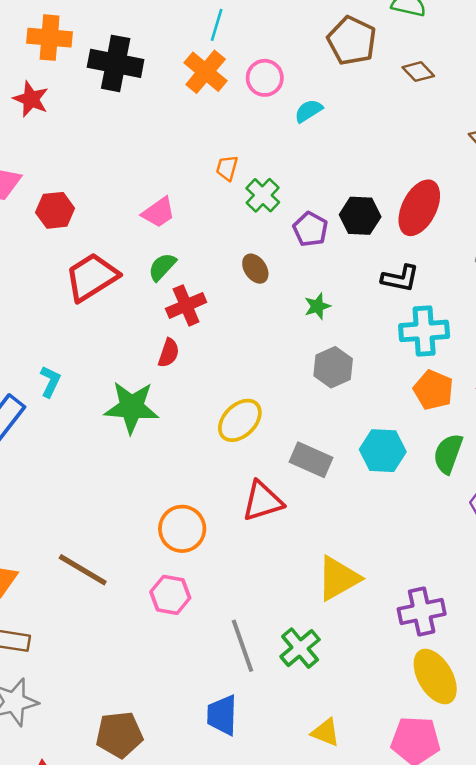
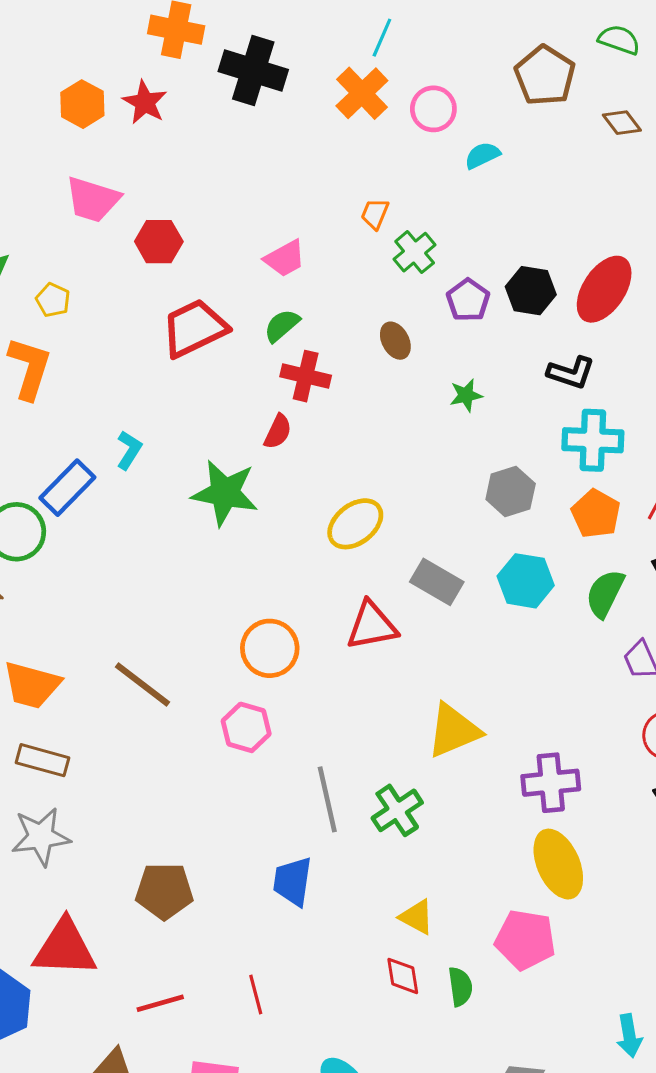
red cross: (186, 305) -> (306, 376), turned 30
gray hexagon: (333, 367) -> (511, 491), moved

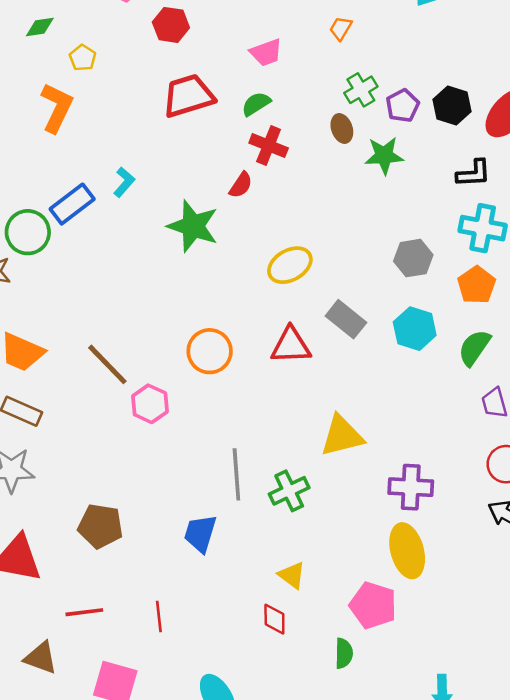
green cross: (415, 252) -> (361, 90), moved
black L-shape: (571, 373) -> (474, 173), turned -30
green star: (466, 395) -> (384, 156), moved, size x1.5
pink hexagon: (246, 727) -> (150, 404), moved
green semicircle: (460, 987) -> (344, 653), moved

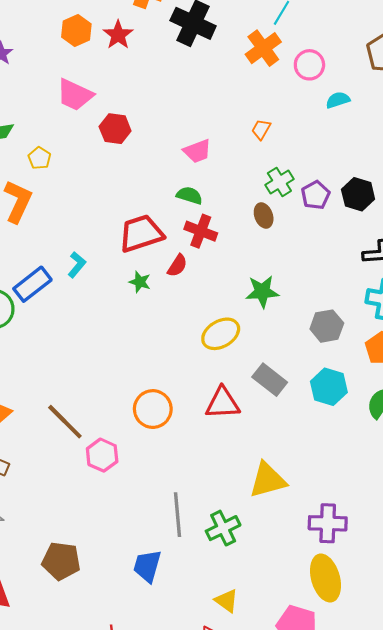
red trapezoid: (188, 96) -> (141, 233), moved
green semicircle: (256, 104) -> (189, 195), turned 50
green star: (384, 156) -> (262, 292), moved
green star: (193, 226) -> (140, 282), moved, size x0.5

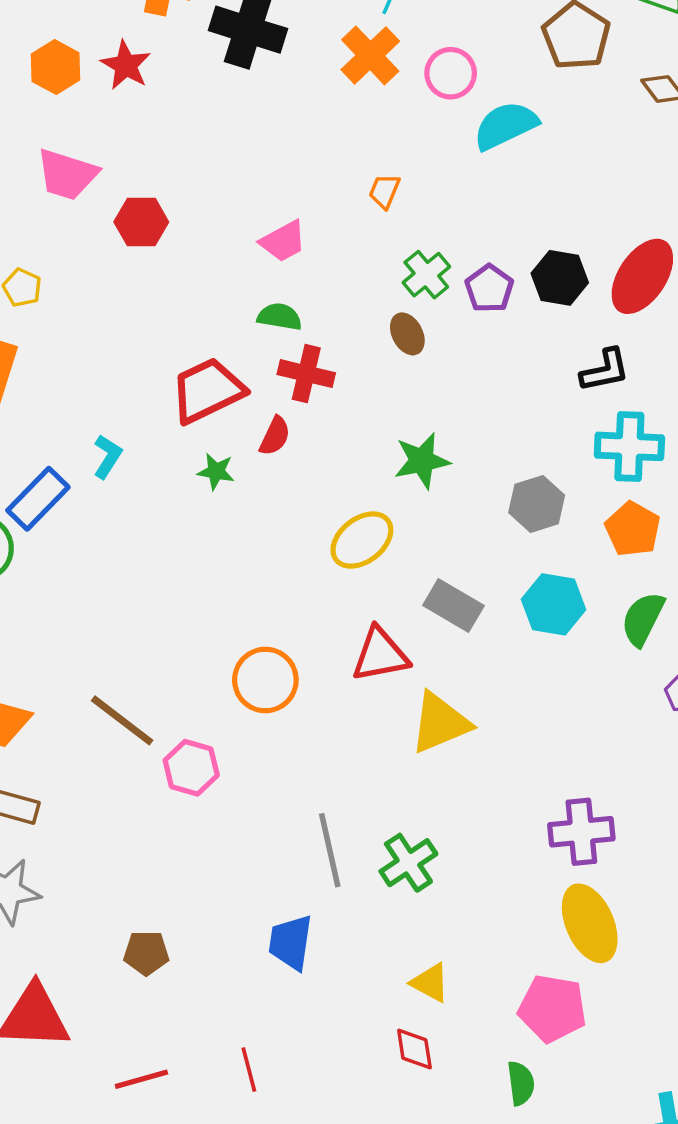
cyan semicircle: (338, 100) -> (506, 125), size x1.6
yellow triangle: (268, 480) -> (440, 723), moved
brown pentagon: (61, 561) -> (146, 953), size x0.7

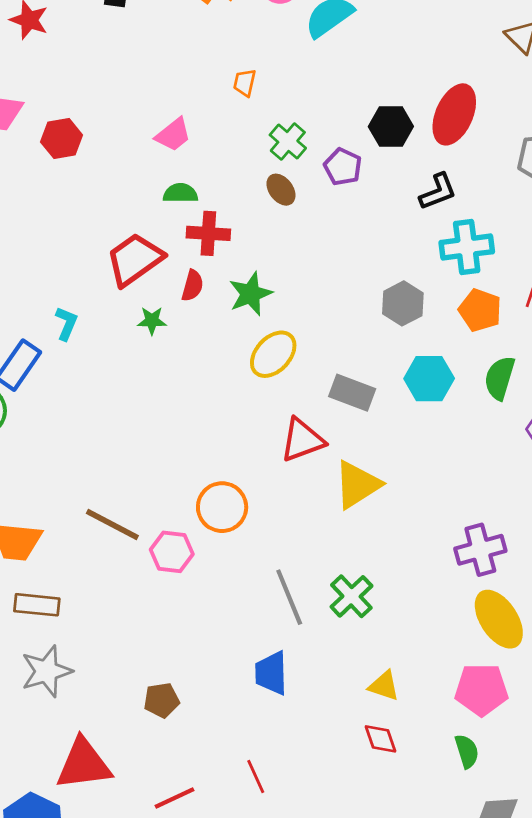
purple pentagon: (489, 288) -> (343, 167), moved
green star: (422, 461) -> (250, 294), moved
orange circle: (265, 680) -> (222, 507), moved

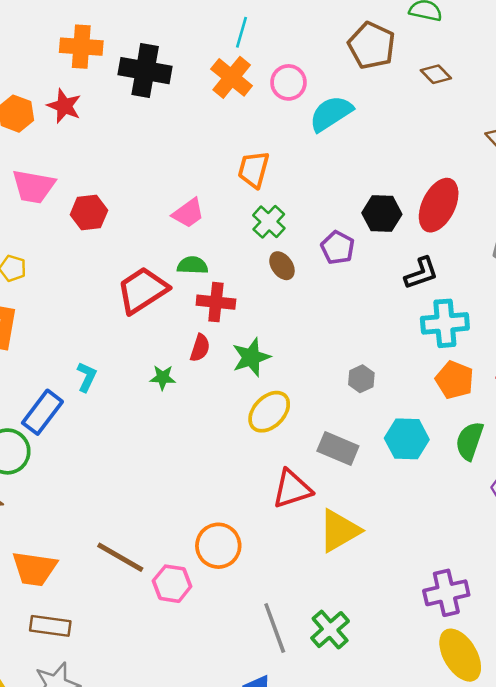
orange trapezoid: (245, 83) -> (253, 169), size x1.5
green cross: (288, 142) -> (269, 222), moved
red trapezoid: (135, 259) -> (142, 290), moved
gray hexagon: (403, 303) -> (361, 379), moved, size x0.7

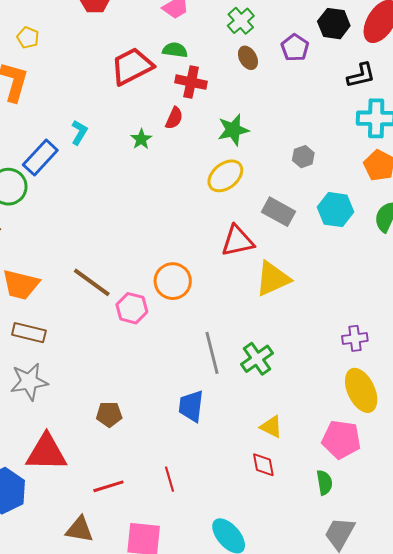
green star: (251, 357) -> (233, 130), moved
green star: (163, 378) -> (141, 139), turned 30
purple cross: (446, 593) -> (355, 338), size x0.7

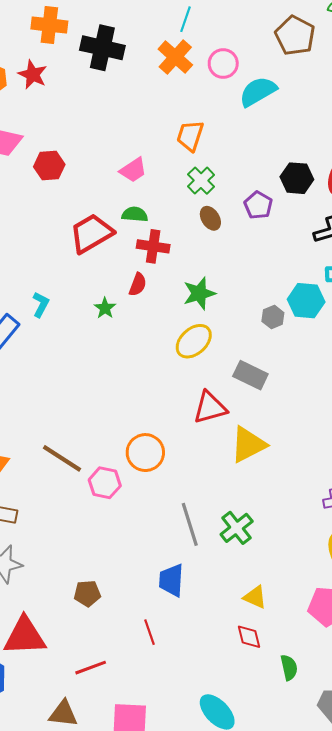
cyan hexagon: (335, 210) -> (306, 301), moved
red line: (169, 479) -> (150, 632), moved
green semicircle: (324, 483) -> (289, 668), moved

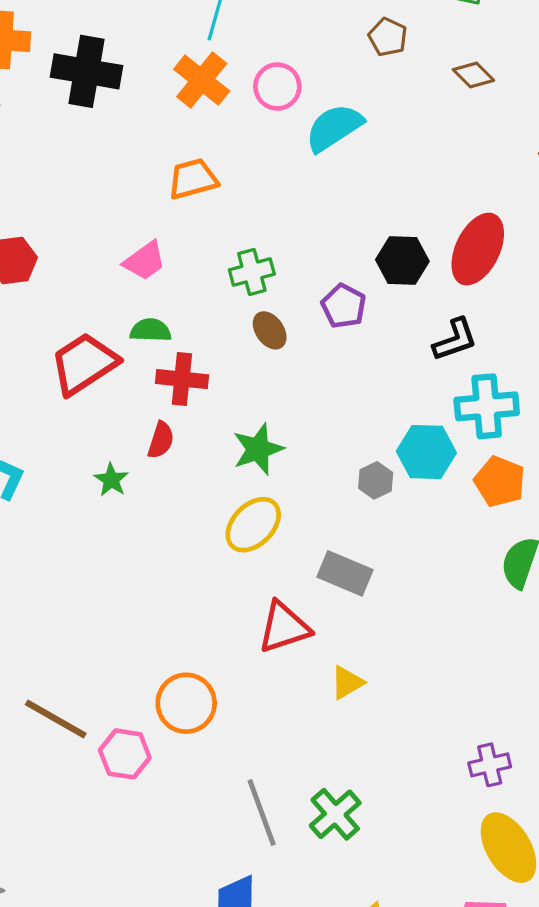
brown pentagon: (295, 36) -> (388, 37), size x0.6
orange trapezoid: (190, 136) -> (193, 179), moved, turned 60
green cross: (201, 181) -> (252, 272), turned 32
yellow triangle: (248, 445) -> (347, 682), size x0.6

